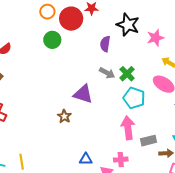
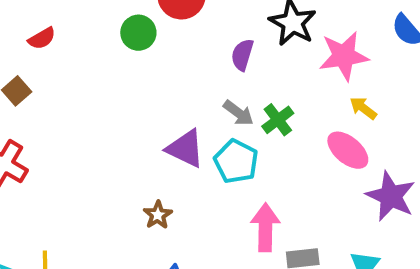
pink star: (155, 38) -> (344, 56), size x1.4
cyan pentagon: (134, 98) -> (236, 161), moved
brown star: (64, 116) -> (158, 215), moved

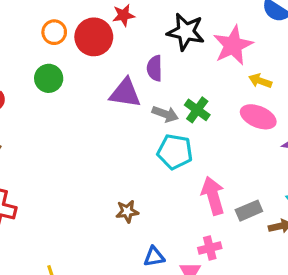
green circle: (138, 33) -> (49, 78), moved
purple triangle: (185, 149) -> (125, 93), moved
brown star: (158, 215) -> (127, 211), turned -30

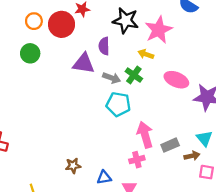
yellow arrow: (260, 81) -> (146, 54), moved
brown star: (127, 211) -> (73, 166), moved
pink cross: (210, 248) -> (137, 160), moved

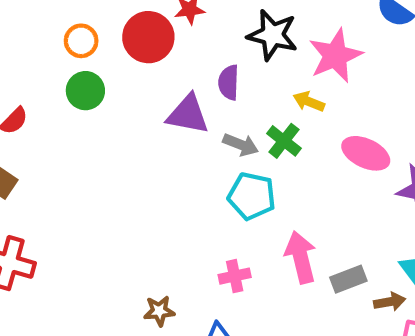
orange circle: (34, 21) -> (81, 41), moved
pink cross: (137, 160) -> (235, 276), moved

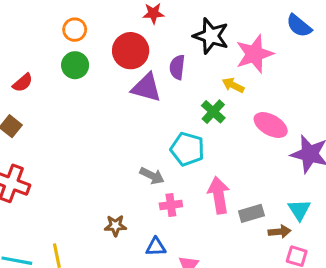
red circle: (148, 37) -> (131, 51), moved
gray arrow: (241, 145) -> (152, 176), moved

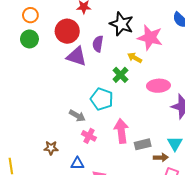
pink star: (254, 54) -> (150, 38), turned 30
pink ellipse: (271, 125) -> (158, 86), turned -35
pink cross: (171, 205) -> (89, 136), turned 32

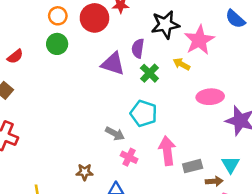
black star: (121, 24) -> (165, 25), turned -30
red circle: (67, 31) -> (94, 18), moved
pink star: (150, 38) -> (199, 40), turned 30
green cross: (120, 75) -> (149, 73), moved

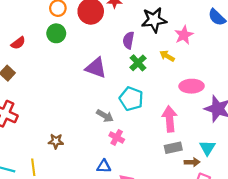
pink star: (199, 40) -> (184, 35), size x0.7
purple triangle: (113, 64) -> (96, 68), moved
pink arrow: (167, 151) -> (170, 119), moved
brown star: (85, 172) -> (56, 141), moved

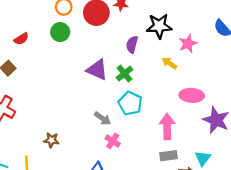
green cross: (138, 63) -> (125, 74), moved

